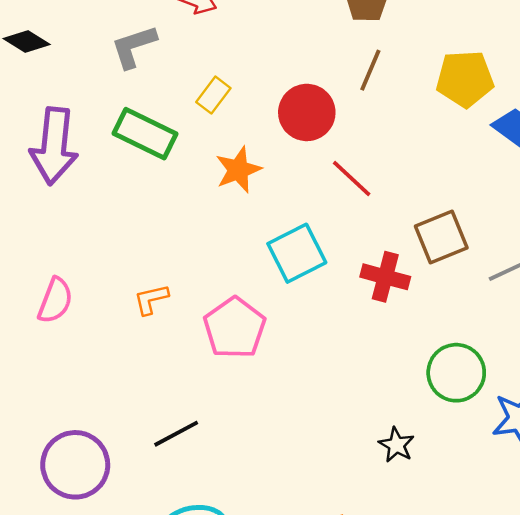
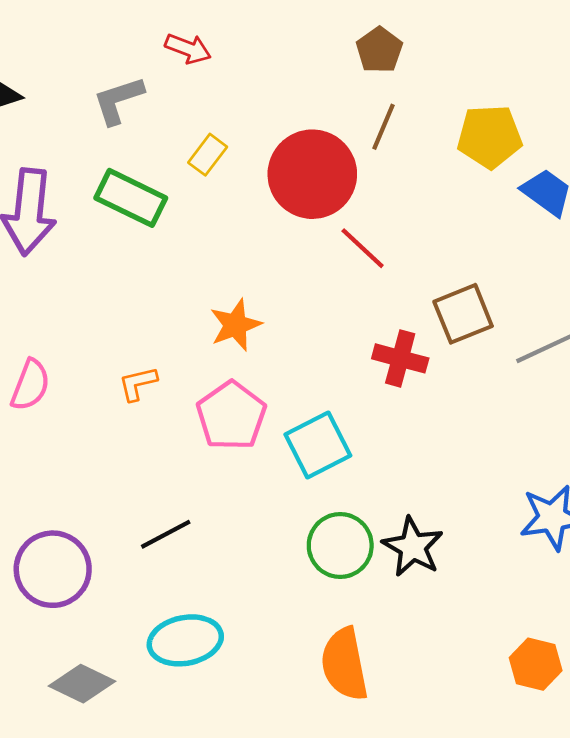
red circle: (307, 112) -> (312, 174), size x1.4
orange star: (238, 170) -> (236, 325), moved
cyan square: (297, 253) -> (318, 445), moved
green circle: (456, 373) -> (340, 545), moved
black star: (396, 445) -> (413, 547), size x1.5

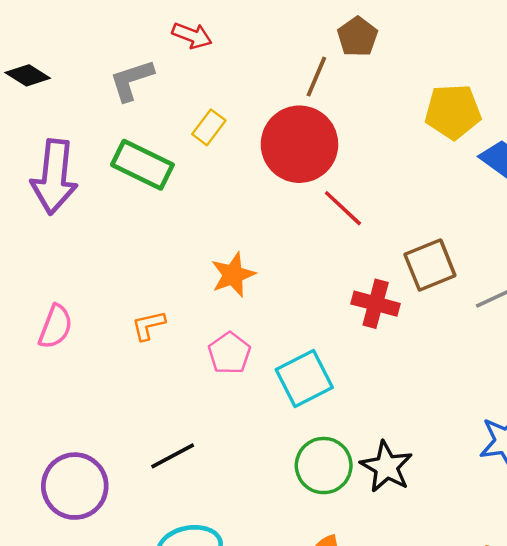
brown line: (383, 127) -> (316, 77), moved
pink pentagon: (231, 416) -> (229, 353), size x0.7

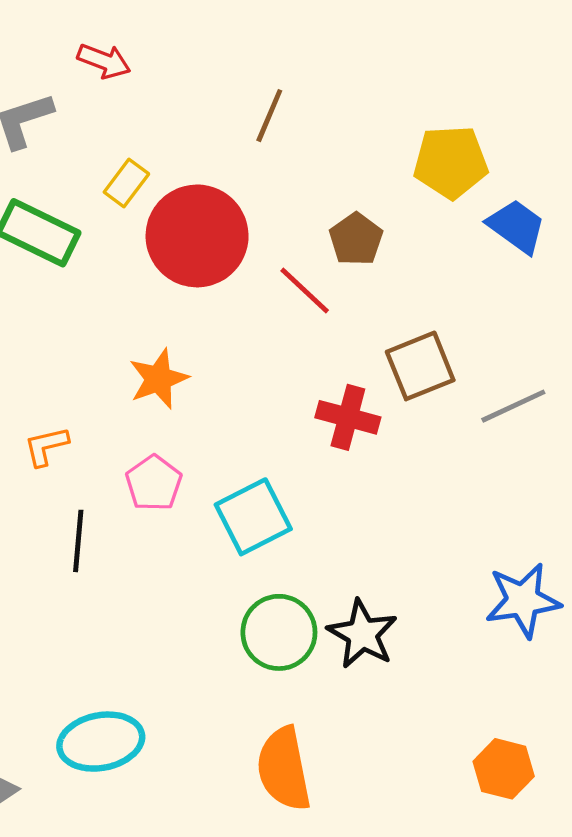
brown pentagon: (357, 37) -> (356, 239), moved
red circle: (299, 144) -> (197, 236), moved
black line: (173, 456) -> (78, 541), moved, turned -57

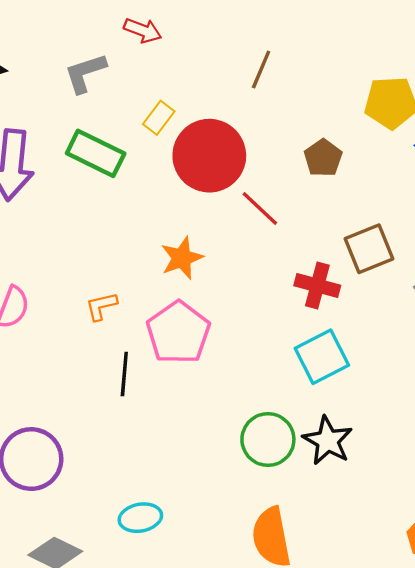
red line: (305, 291) -> (260, 209), moved
pink pentagon: (154, 483) -> (178, 333), size x1.6
cyan square: (253, 517) -> (322, 357), moved
cyan ellipse: (101, 742) -> (140, 518), size x0.7

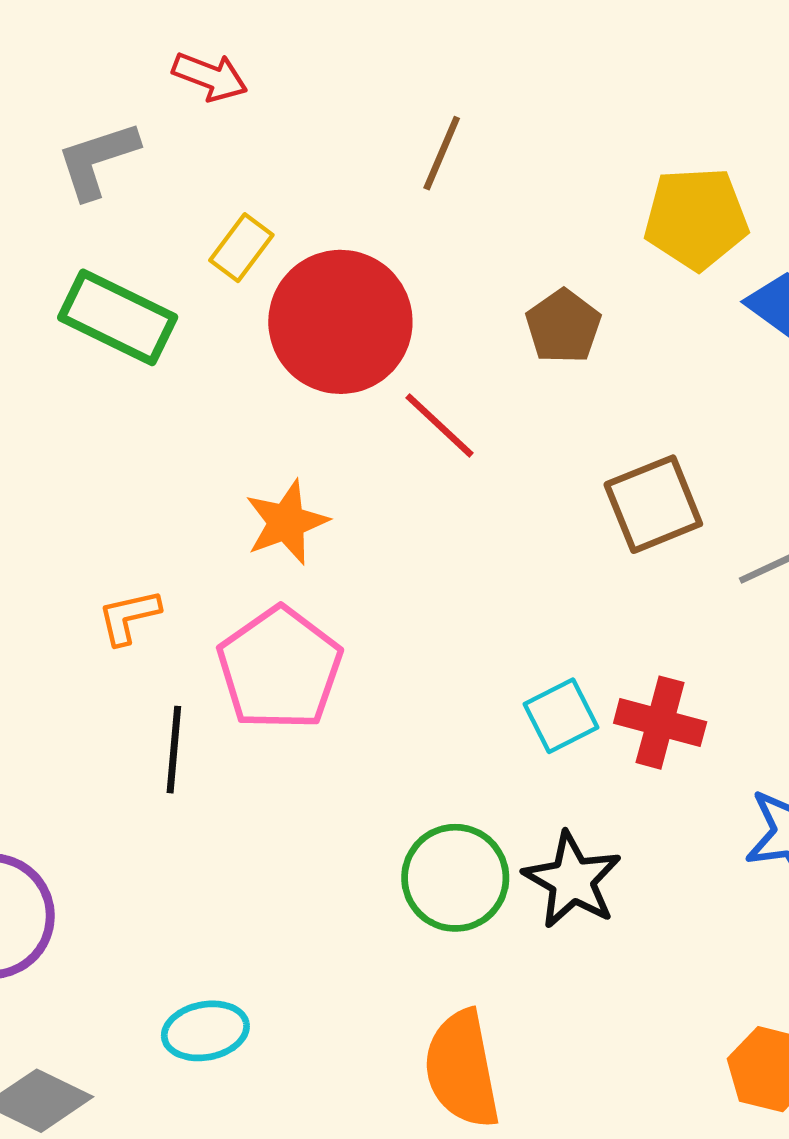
red cross: (317, 286) -> (660, 723), moved
cyan square: (322, 357) -> (561, 716), size x0.7

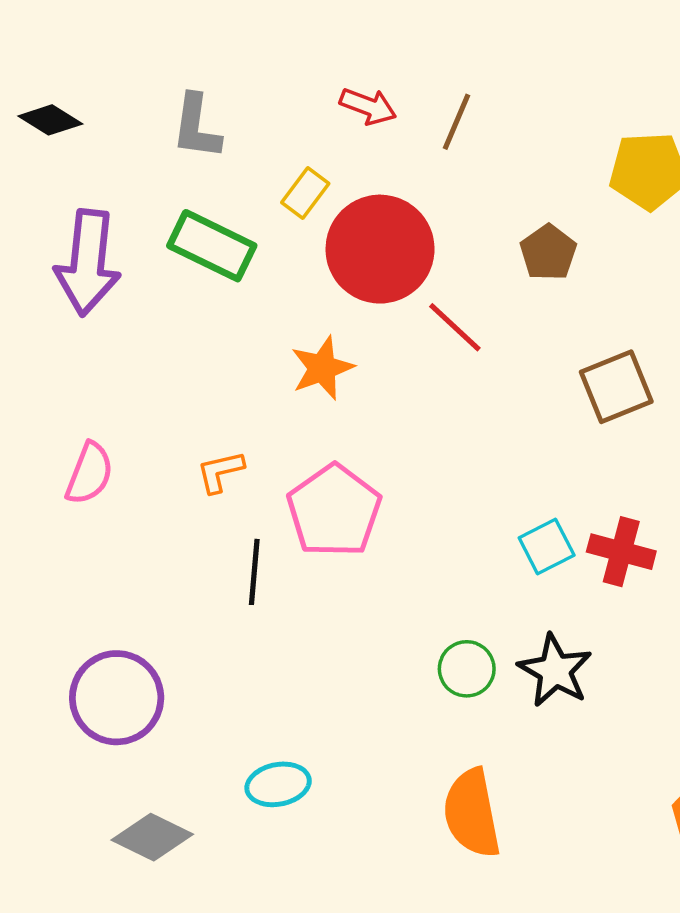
red arrow: (210, 77) -> (368, 106), moved
gray L-shape: (97, 160) -> (196, 127), turned -64
orange star: (286, 522) -> (322, 368), moved
green circle: (455, 878) -> (467, 669), size x0.7

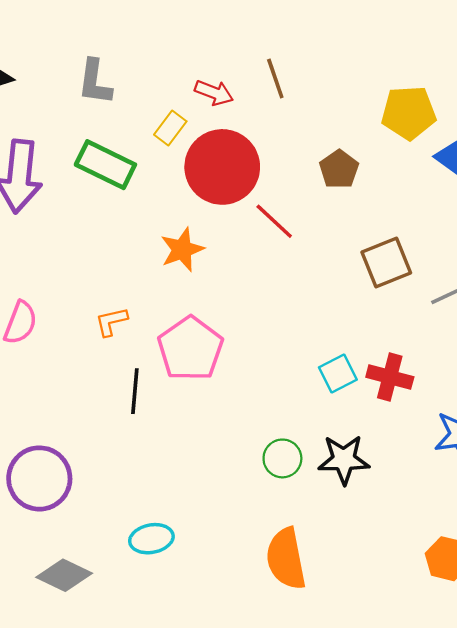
red arrow: (368, 106) -> (214, 93), moved
brown line: (456, 122) -> (275, 78), turned -42
black star: (555, 671) -> (344, 460), turned -30

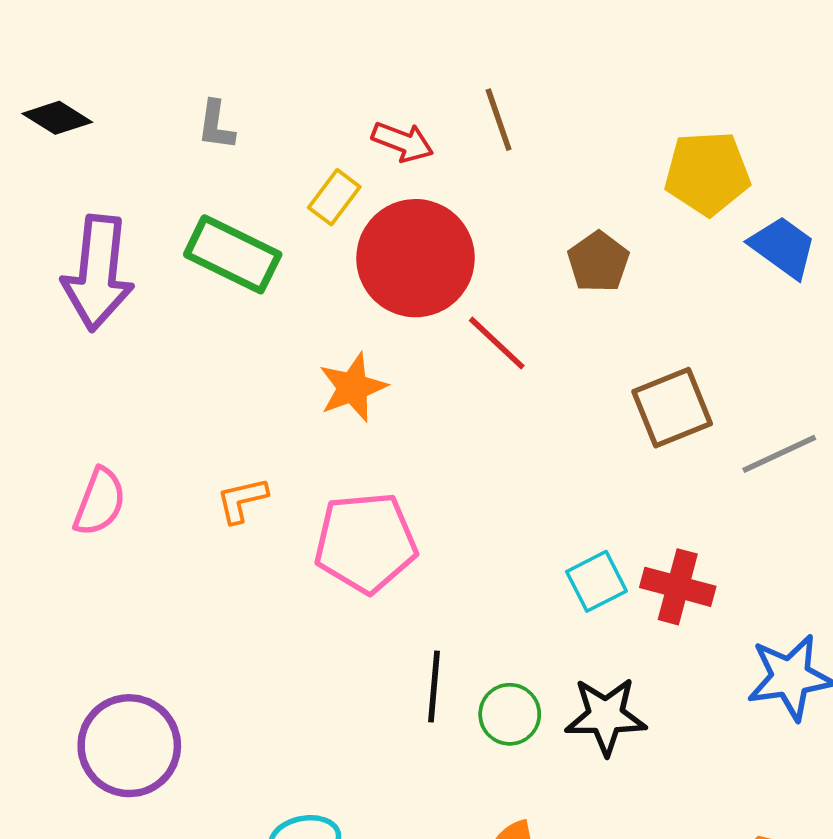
gray L-shape: (95, 82) -> (216, 125), size x0.7
pink pentagon: (190, 349) -> (366, 543), turned 30
black line: (135, 391) -> (434, 687), moved

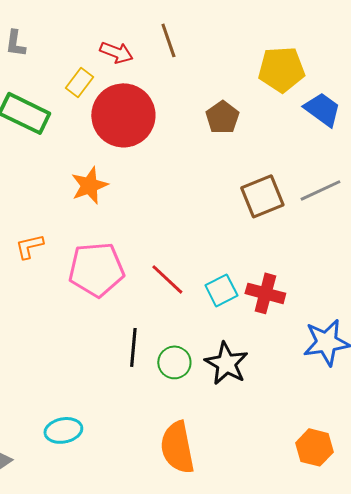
red line: (497, 343) -> (167, 279), moved
gray line: (779, 454) -> (320, 190), moved
black star: (606, 716) -> (226, 363), turned 30

